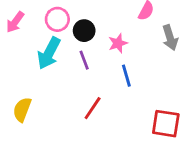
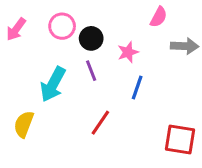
gray arrow: (170, 38) -> (185, 46), turned -70
cyan arrow: (49, 53) -> (53, 84), moved
blue line: (126, 76) -> (137, 87), turned 35

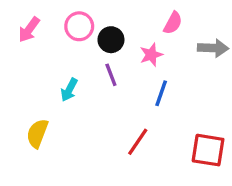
pink semicircle: (159, 17) -> (173, 23), moved
cyan arrow: (53, 84) -> (69, 90), size x0.6
red line: (100, 123) -> (138, 142), moved

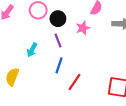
blue line: (161, 93) -> (59, 65), moved

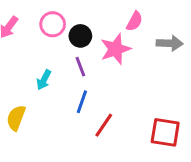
pink star: (83, 28) -> (115, 49), size x1.5

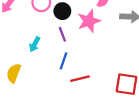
red line: (104, 125) -> (80, 79), turned 42

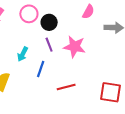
pink star: (89, 21) -> (75, 47), moved, turned 30
blue line: (63, 61) -> (41, 69), moved

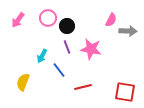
pink semicircle: (88, 12) -> (111, 20), moved
blue line: (41, 69) -> (59, 70), turned -56

